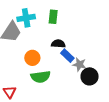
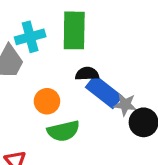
green rectangle: (53, 17) -> (74, 30), size x1.6
blue rectangle: (67, 56) -> (104, 92), size x1.5

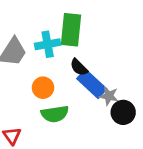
cyan cross: (30, 37) -> (48, 44), moved
black semicircle: (87, 74) -> (79, 67), turned -138

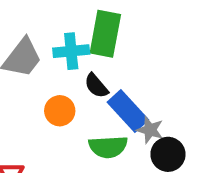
black semicircle: (79, 67) -> (96, 86), moved
green semicircle: (55, 114) -> (108, 147), moved

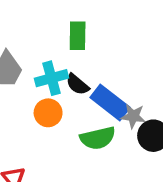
green rectangle: (105, 34) -> (78, 36), size x0.7
cyan cross: (71, 51) -> (52, 78), moved

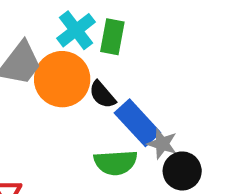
cyan cross: (52, 78) -> (76, 30), moved, turned -32
orange circle: (48, 113) -> (62, 79), moved, size x1.6

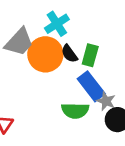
green rectangle: (112, 37) -> (90, 55), moved
black semicircle: (102, 95) -> (69, 54), moved

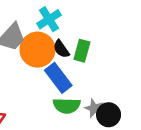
blue rectangle: (91, 86) -> (58, 78), moved
gray star: (106, 101) -> (94, 108), moved

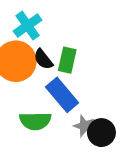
blue rectangle: (58, 78) -> (62, 95), moved
green semicircle: (67, 106) -> (35, 121), moved

